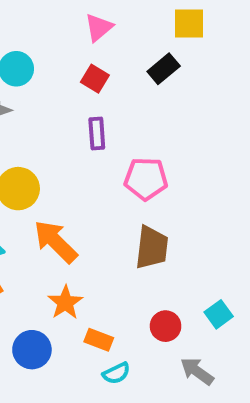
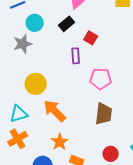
black rectangle: (164, 69) -> (67, 24), moved
red square: (95, 79) -> (91, 38), moved

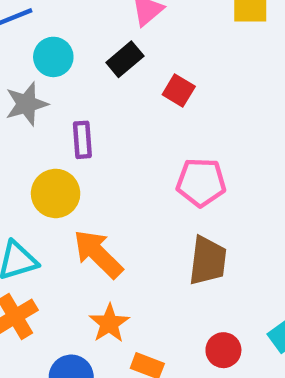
purple rectangle: (76, 56) -> (82, 140), moved

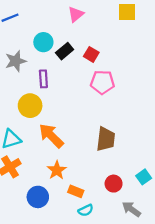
cyan circle: (53, 57) -> (43, 42), moved
black rectangle: (125, 59) -> (65, 51), moved
pink pentagon: (201, 182) -> (102, 82), moved

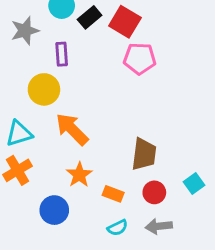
red square: (91, 54) -> (125, 22), size x1.5
brown trapezoid: (106, 139) -> (144, 154), moved
orange rectangle: (76, 191) -> (113, 194), moved
gray arrow: (131, 209) -> (159, 226), moved, turned -42

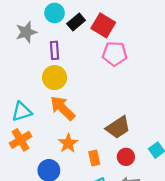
yellow circle: (44, 89) -> (55, 78), moved
brown trapezoid: (144, 154) -> (118, 127), turned 50
orange rectangle: (113, 194) -> (94, 158), turned 56

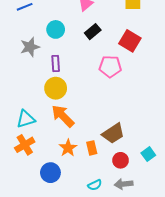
black rectangle: (76, 22) -> (93, 32), moved
red square: (103, 25) -> (130, 41), moved
orange rectangle: (94, 158) -> (92, 148), moved

